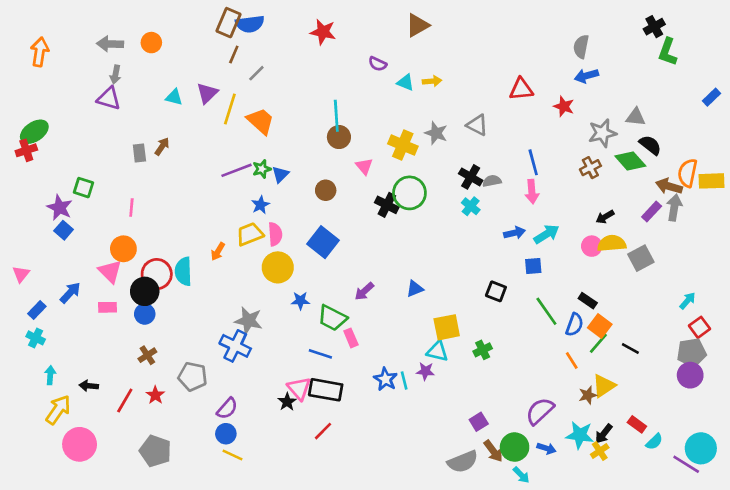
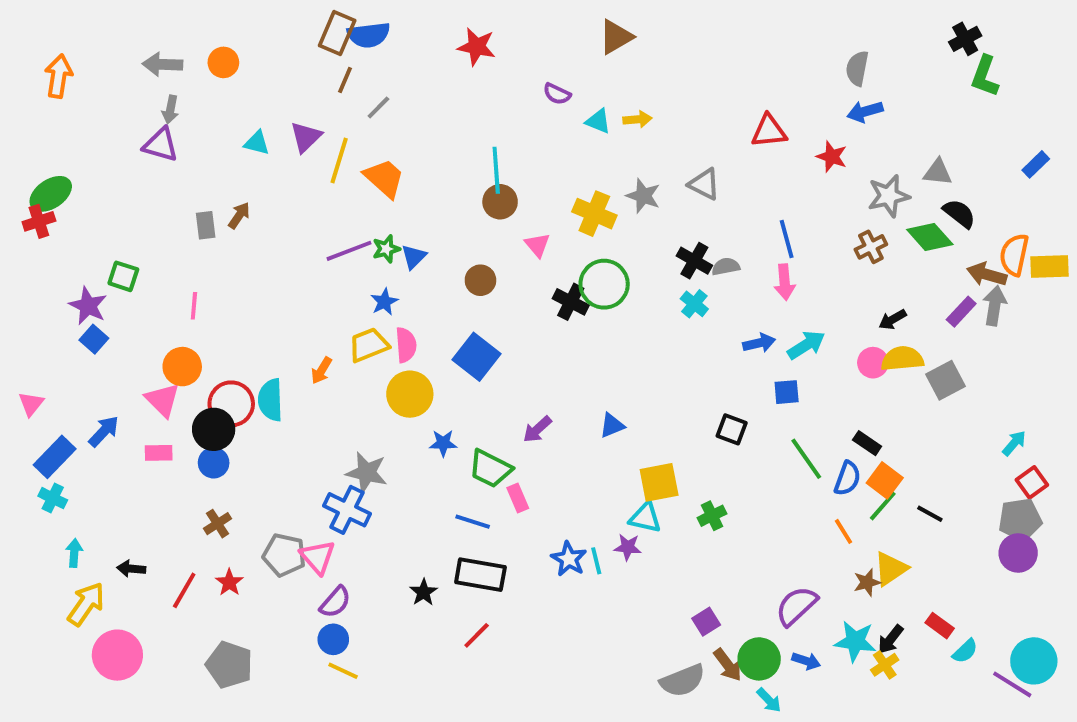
blue rectangle: (711, 97) -> (1036, 164), moved
blue rectangle: (37, 310) -> (55, 457), size x1.5
pink triangle: (299, 388) -> (318, 557), moved

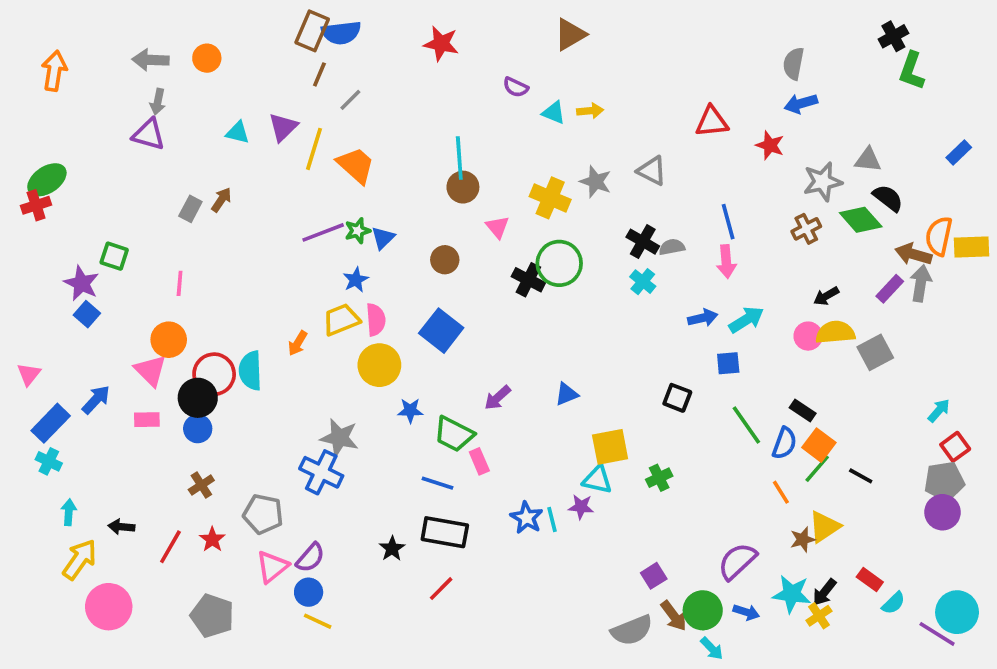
gray rectangle: (206, 225) -> (190, 209), turned 35
pink triangle: (318, 557) -> (272, 567), moved, turned 32

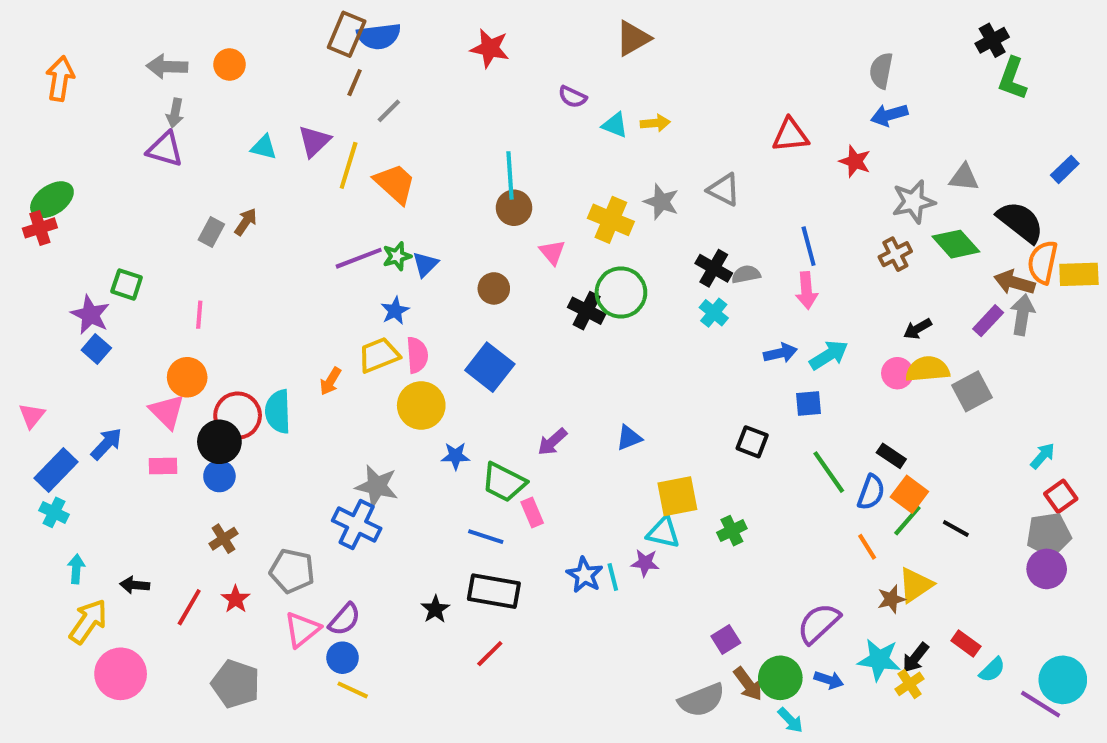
black semicircle: (888, 198) -> (1020, 222), moved, size x1.4

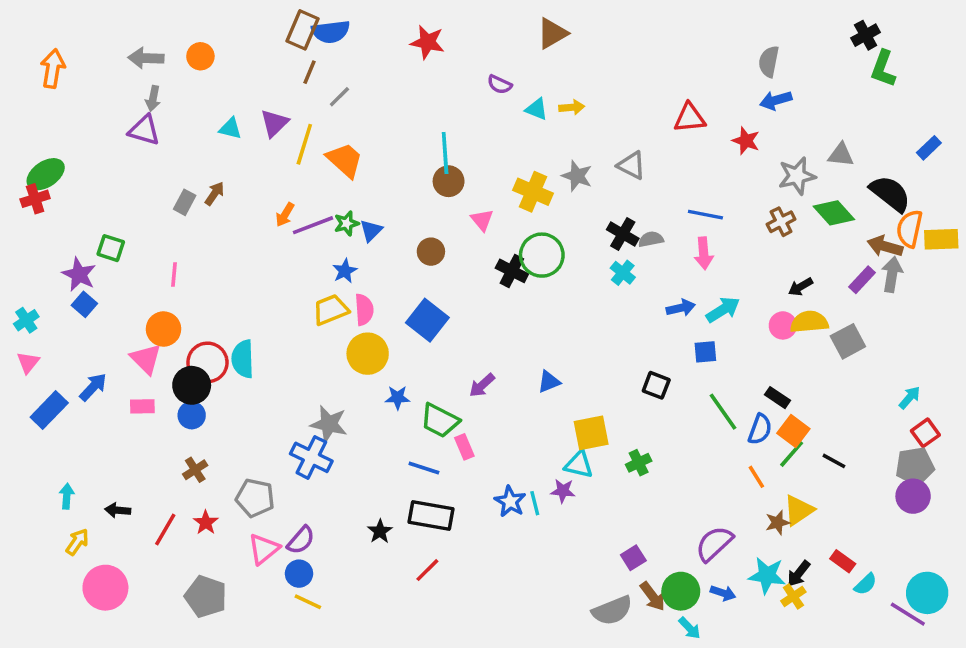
blue line: (809, 246) -> (705, 215), turned -64
orange arrow: (330, 381) -> (285, 215), moved
cyan cross: (54, 512) -> (26, 320), moved, turned 30
yellow arrow: (88, 621) -> (77, 542), size x0.7

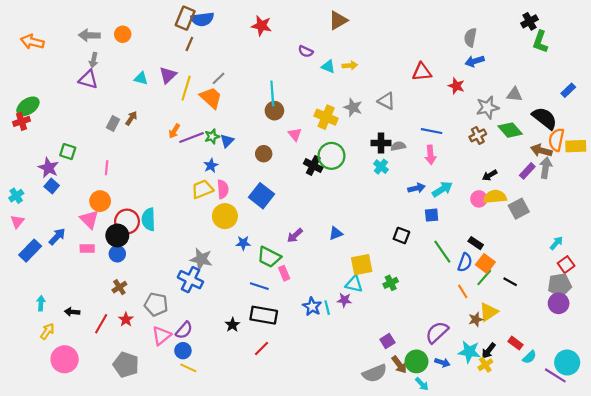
orange arrow: (53, 69) -> (32, 42), turned -85
gray line: (339, 97) -> (218, 78), moved
black cross: (623, 234) -> (381, 143), turned -30

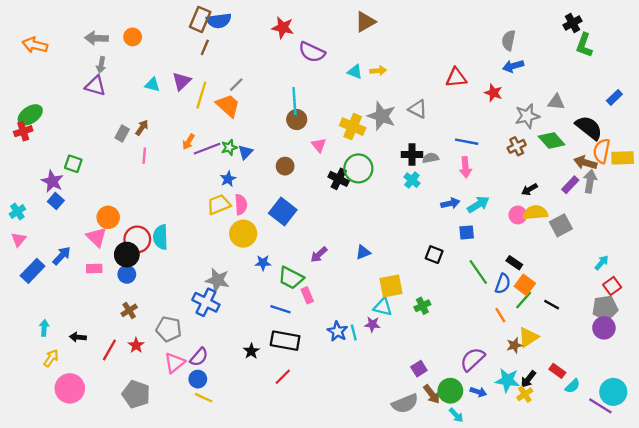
purple semicircle: (306, 51) -> (312, 52), moved, size x1.6
gray star: (353, 107) -> (382, 116), size x1.4
pink line: (107, 168) -> (144, 156), moved

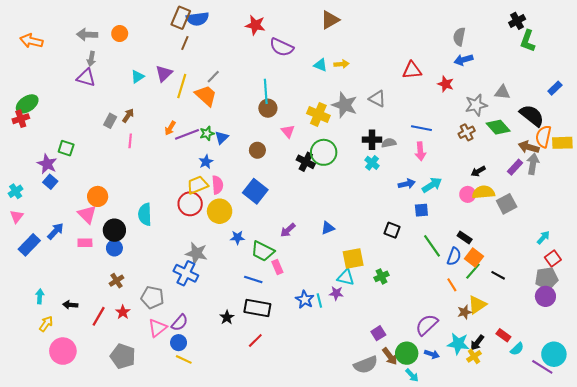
cyan triangle: (152, 85) -> (138, 77), turned -48
red circle: (137, 239) -> (190, 204), moved

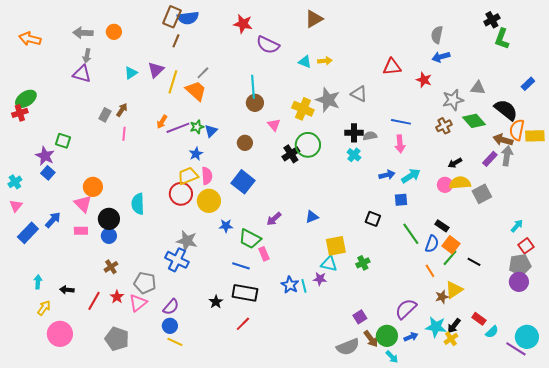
black cross: (306, 162) -> (291, 154), turned 30
pink triangle: (158, 328) -> (138, 303), moved
blue arrow: (432, 354) -> (411, 337), turned -40

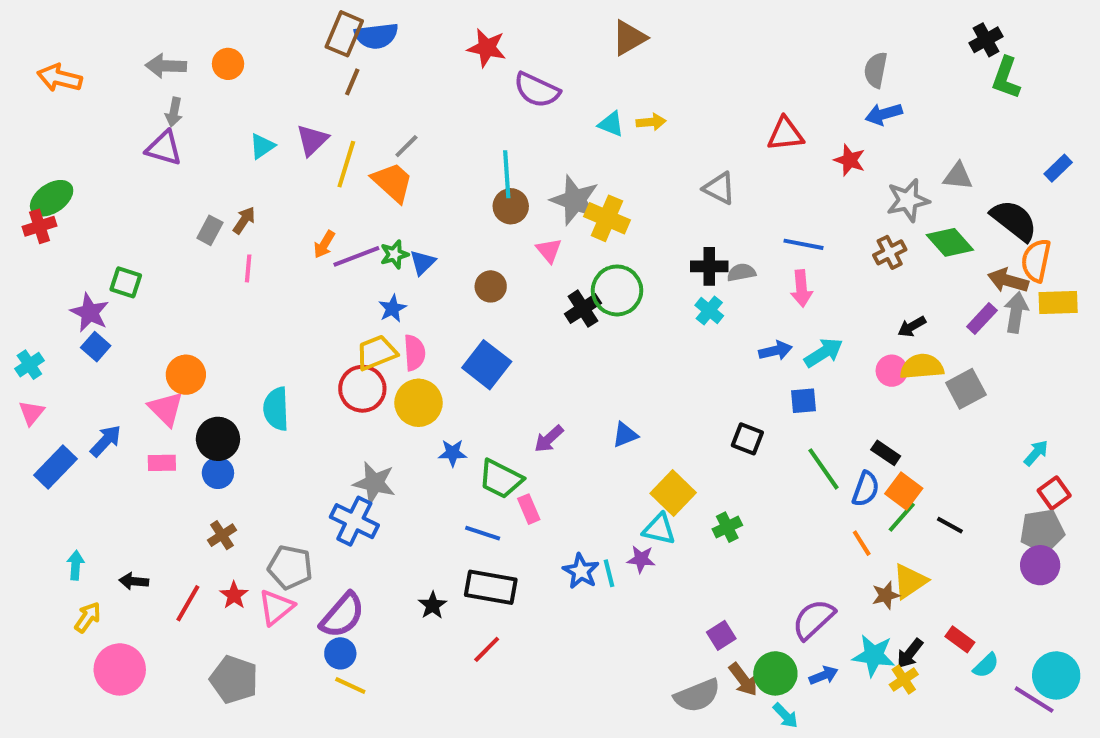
gray star: (328, 100) -> (575, 200), moved
yellow rectangle: (535, 136) -> (1058, 303), moved
yellow square: (336, 246) -> (673, 493), turned -35
purple semicircle: (171, 307) -> (342, 615), size x1.4

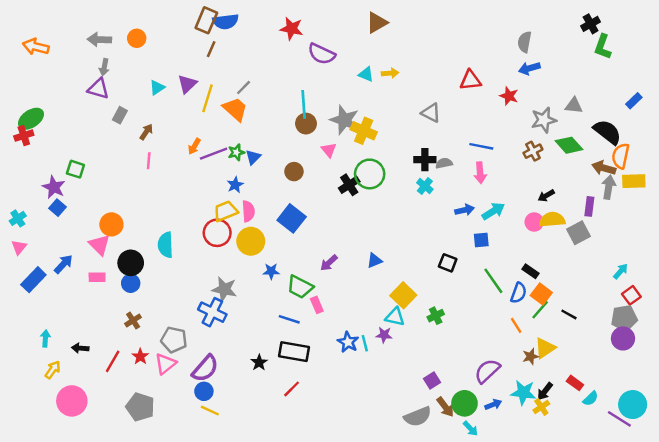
gray rectangle: (210, 230) -> (120, 115), moved
purple rectangle: (982, 319) -> (589, 206), moved, turned -36

